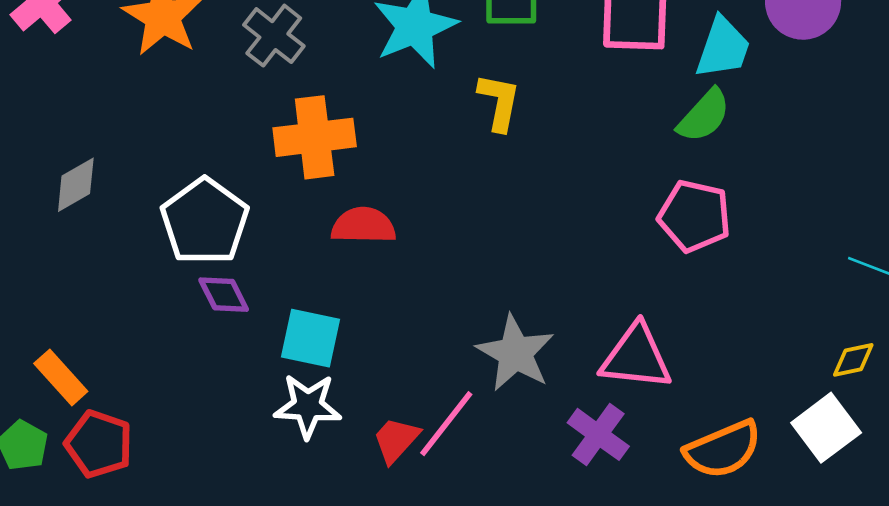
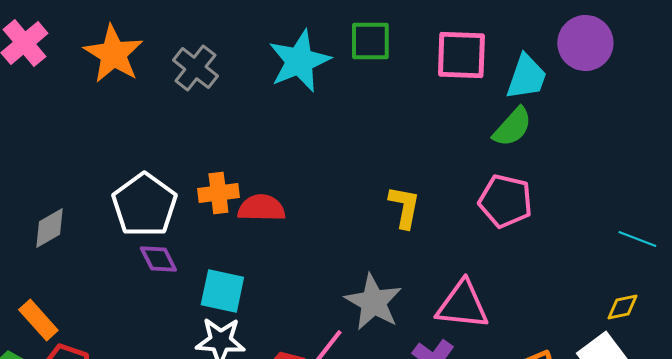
yellow L-shape: (499, 102) -> (404, 207), moved
orange cross: (315, 137) -> (218, 193), moved, size x0.7
gray diamond: (76, 185) -> (49, 228), moved

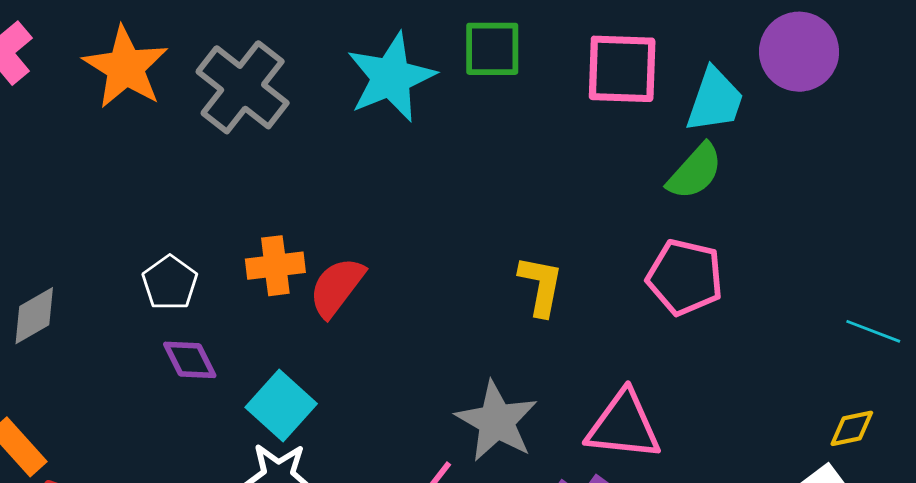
gray cross: (195, 68) -> (243, 87), size x1.4
white pentagon: (144, 205) -> (170, 283), size x0.6
red semicircle: (261, 208) -> (337, 287), turned -54
cyan square: (222, 291) -> (281, 406), turned 30

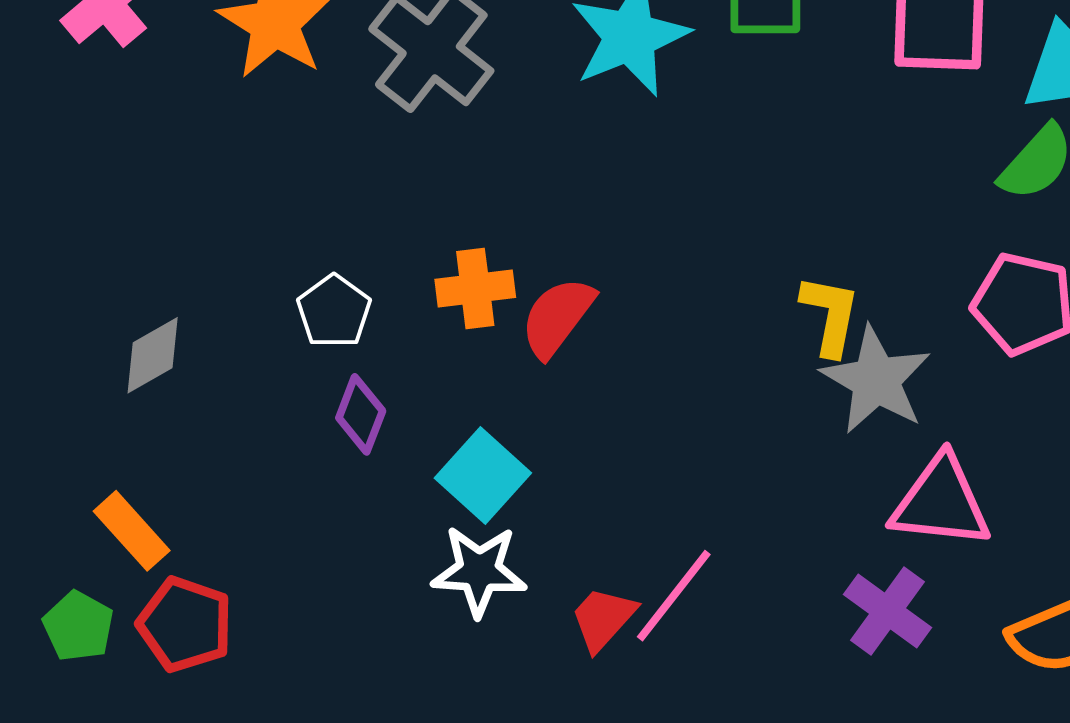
purple diamond: (190, 360) -> (361, 414), turned 48
gray star: (497, 421) -> (876, 380), moved

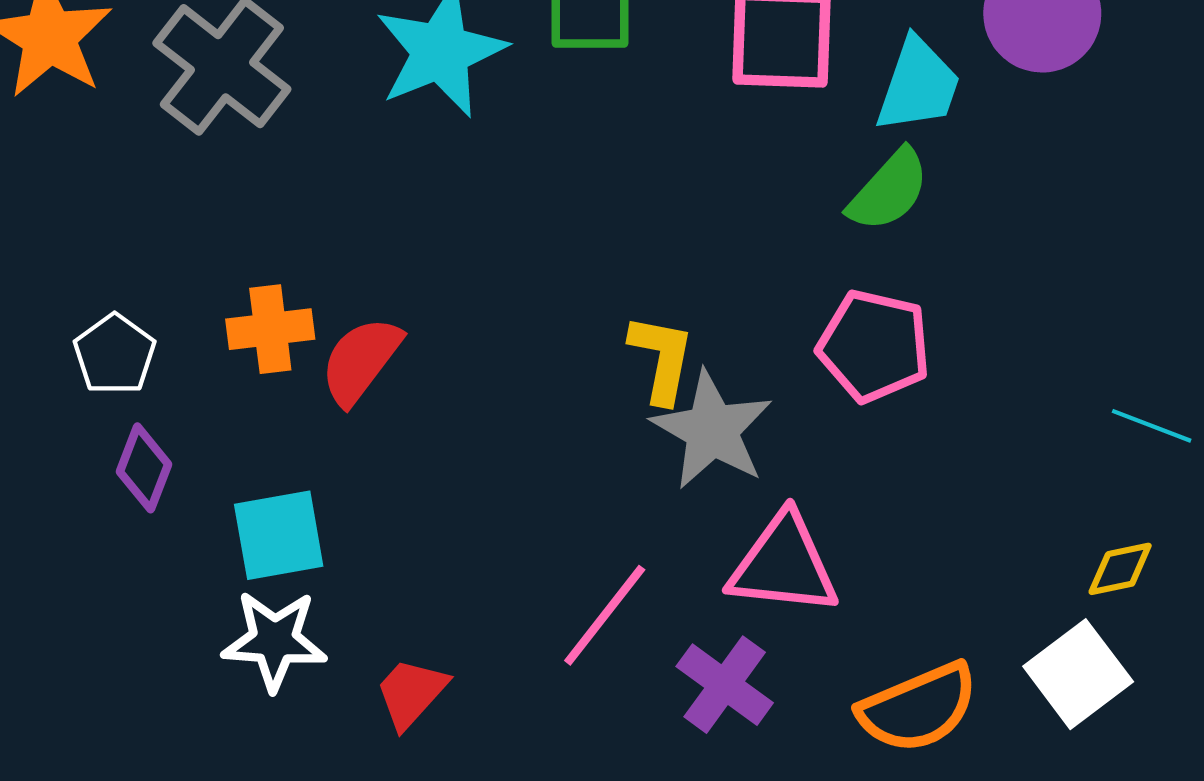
cyan square: (483, 475) -> (279, 535), turned 38
pink line: (674, 596) -> (605, 615), moved

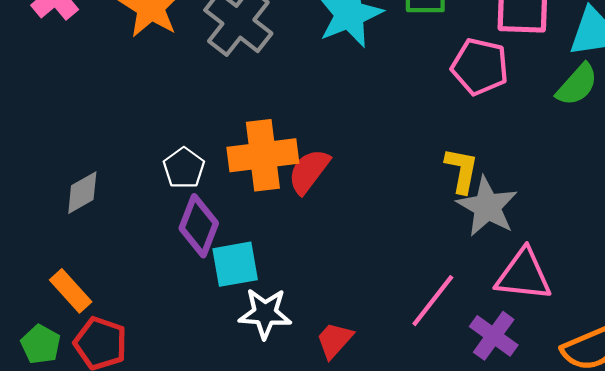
orange cross: (270, 329) -> (263, 155), size x1.6
pink pentagon: (874, 346) -> (480, 67), moved
purple diamond: (144, 468) -> (199, 226), size x1.4
cyan square: (279, 535) -> (235, 264), moved

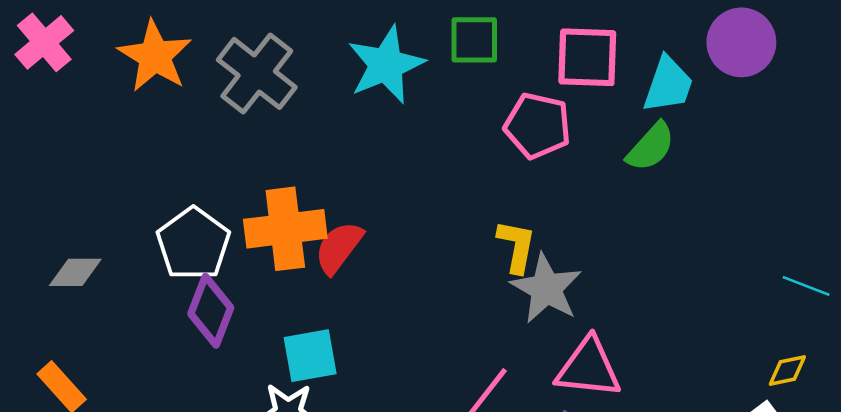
white pentagon: (184, 168) -> (193, 244), size x1.5
gray diamond: (82, 193) -> (75, 272), turned 30
cyan square: (235, 264) -> (310, 356), moved

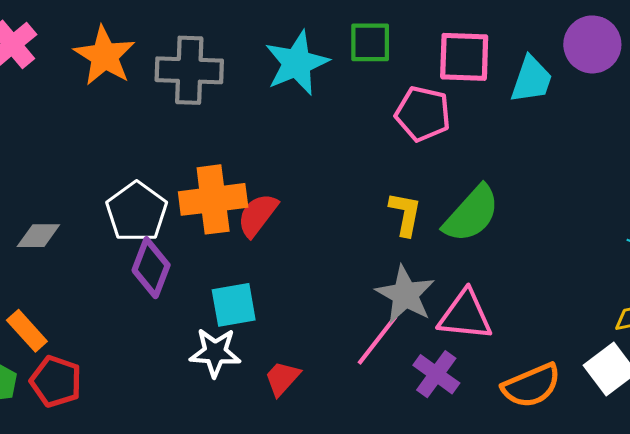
gray cross: (257, 73) -> (189, 70), turned -36
green semicircle: (651, 147) -> (471, 214), moved, size x1.4
gray star: (546, 288) -> (405, 295), moved

